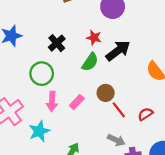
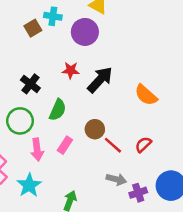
green semicircle: (90, 62) -> (58, 110), moved

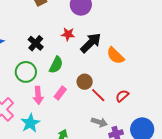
orange semicircle: (146, 95) -> (115, 56), moved

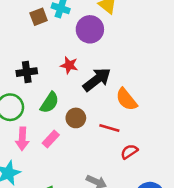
black cross: (36, 43) -> (27, 72), turned 35
brown circle: (85, 82) -> (76, 118), moved
red line: (98, 95) -> (109, 128), moved, turned -35

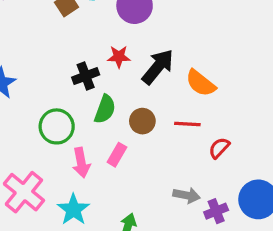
black cross: (27, 72) -> (86, 76), moved

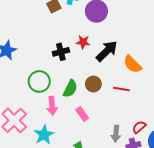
green semicircle: (105, 109) -> (70, 89), moved
red semicircle: (219, 148) -> (139, 127), moved
pink rectangle: (117, 155) -> (82, 114), moved, turned -72
gray arrow: (187, 195) -> (116, 134), turned 77

